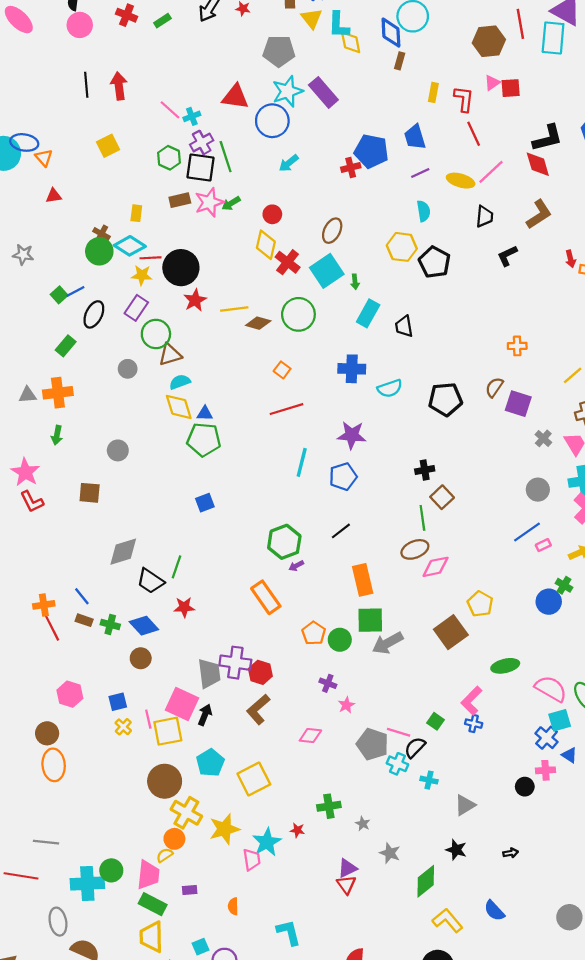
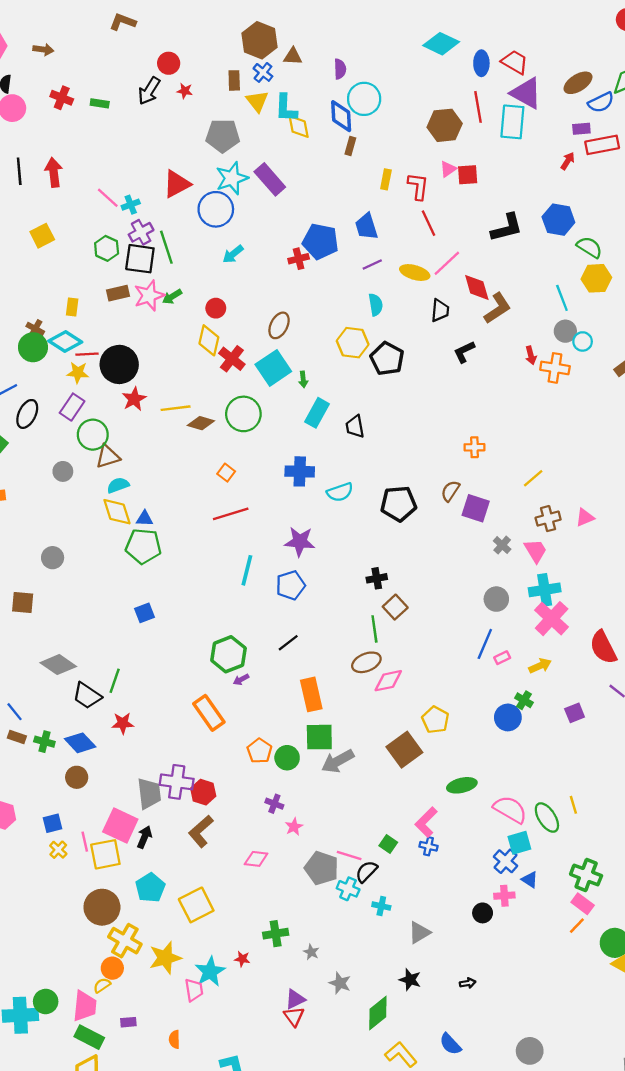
green rectangle: (162, 21) -> (100, 103), turned 42
red triangle: (235, 97) -> (177, 184), turned -36
red diamond: (538, 164) -> (477, 287), moved
blue line: (527, 532) -> (485, 644), turned -32
gray diamond: (123, 552) -> (58, 665), turned 52

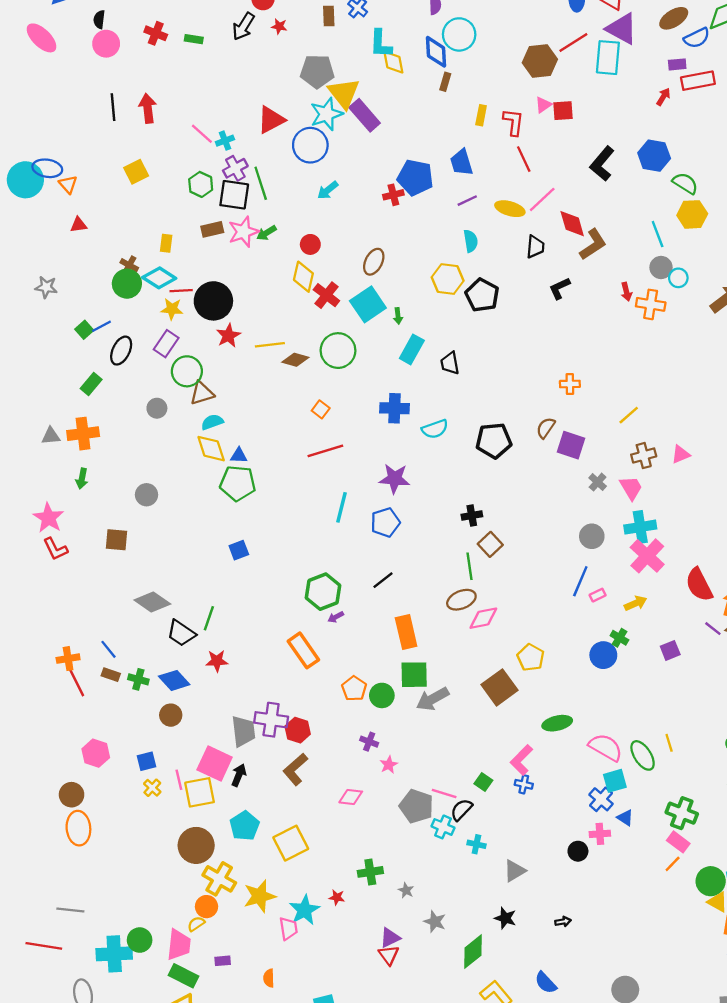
yellow triangle: (257, 101) -> (344, 93), moved, size x1.4
red line: (478, 107) -> (573, 43), turned 68
black L-shape: (507, 228) -> (602, 164), turned 144

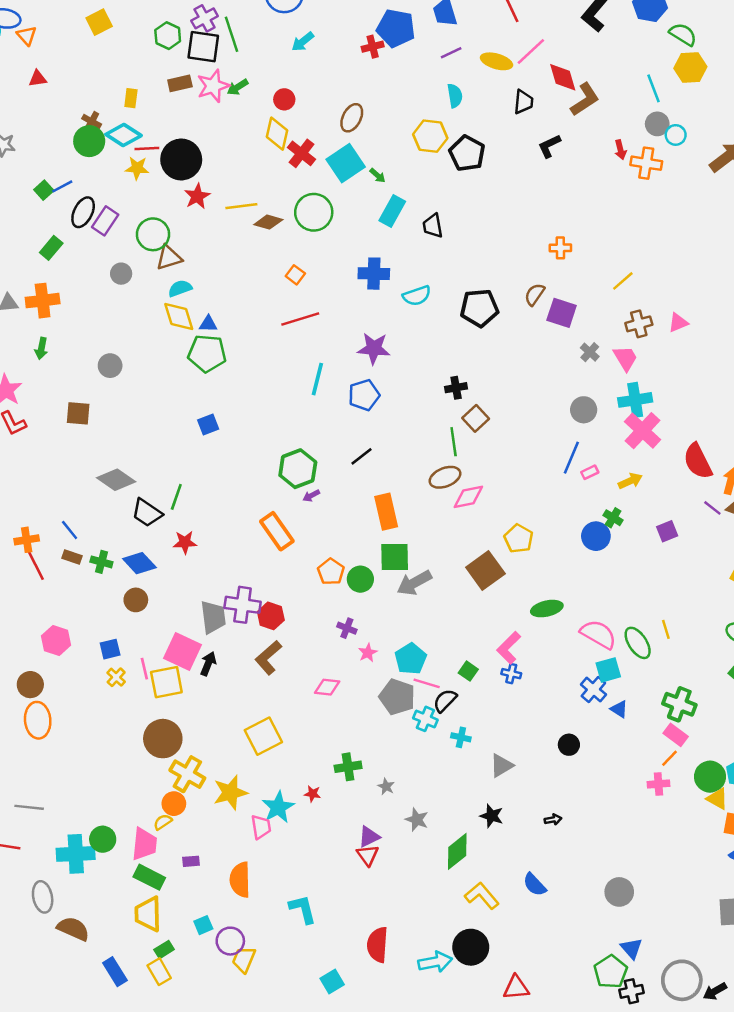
green arrow: (398, 316) -> (378, 175), turned -42
purple rectangle: (166, 344) -> (105, 221), moved
cyan pentagon: (245, 826) -> (411, 659), moved
pink cross: (600, 834) -> (658, 784), moved
orange semicircle: (269, 978) -> (240, 880), size x1.8

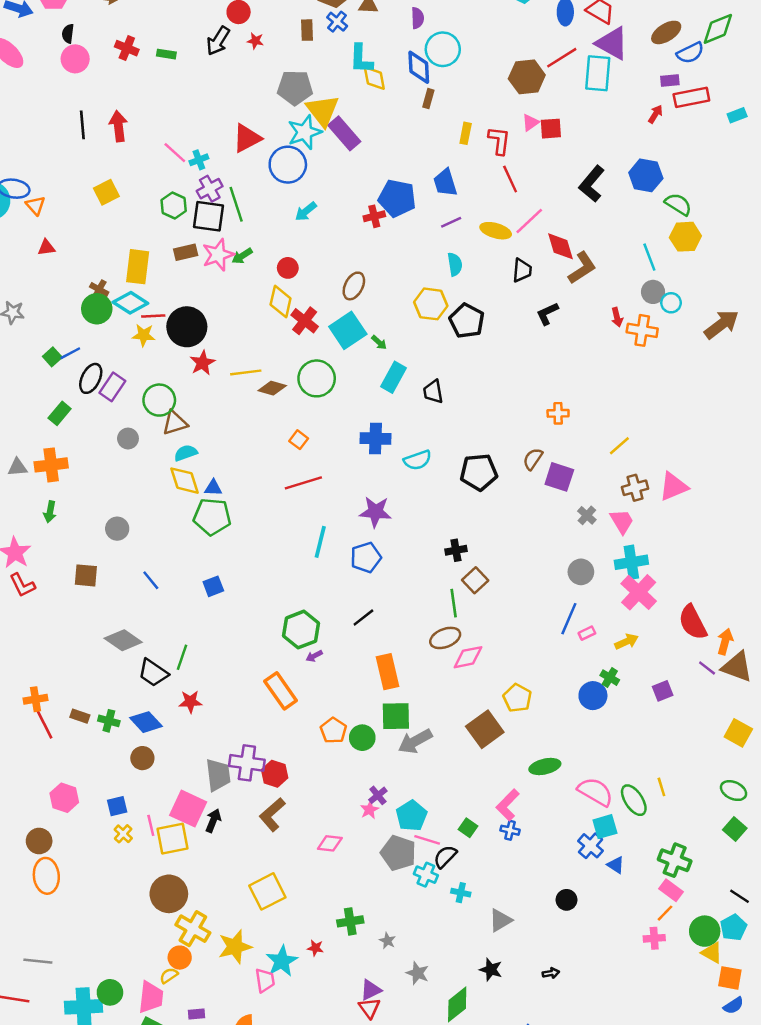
yellow rectangle: (131, 98) -> (138, 267), size x1.8
pink triangle: (678, 323) -> (673, 487), size x1.5
blue line: (70, 530) -> (151, 580), moved
purple cross: (347, 628) -> (378, 795), moved, turned 30

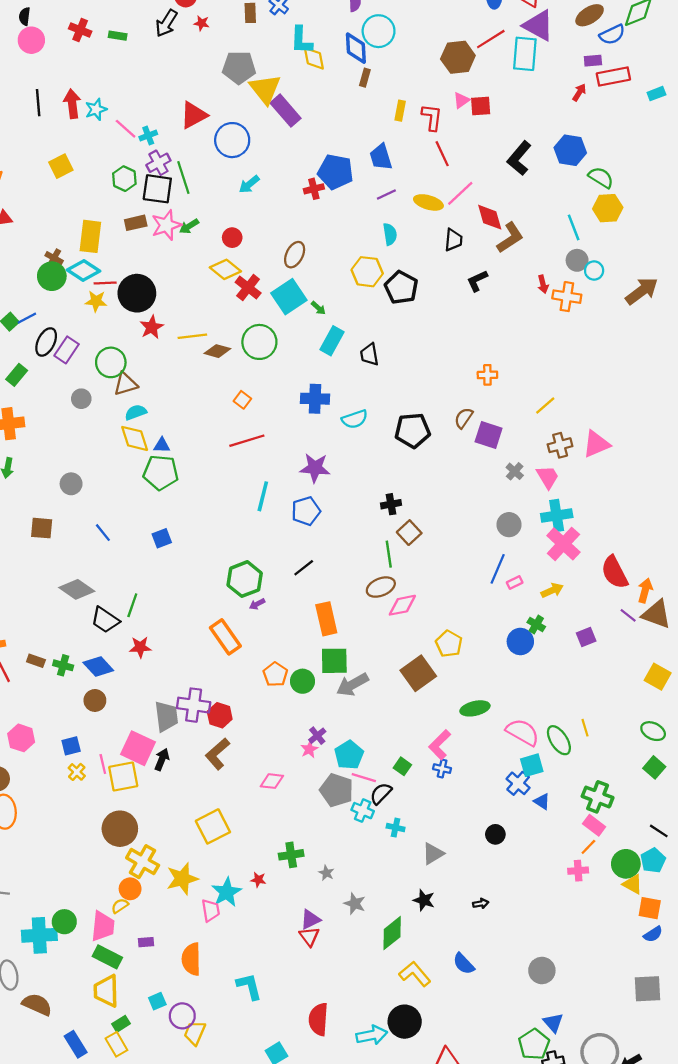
cyan star: (305, 132) -> (96, 109), moved, size x0.7
yellow diamond: (281, 302) -> (225, 269), turned -64

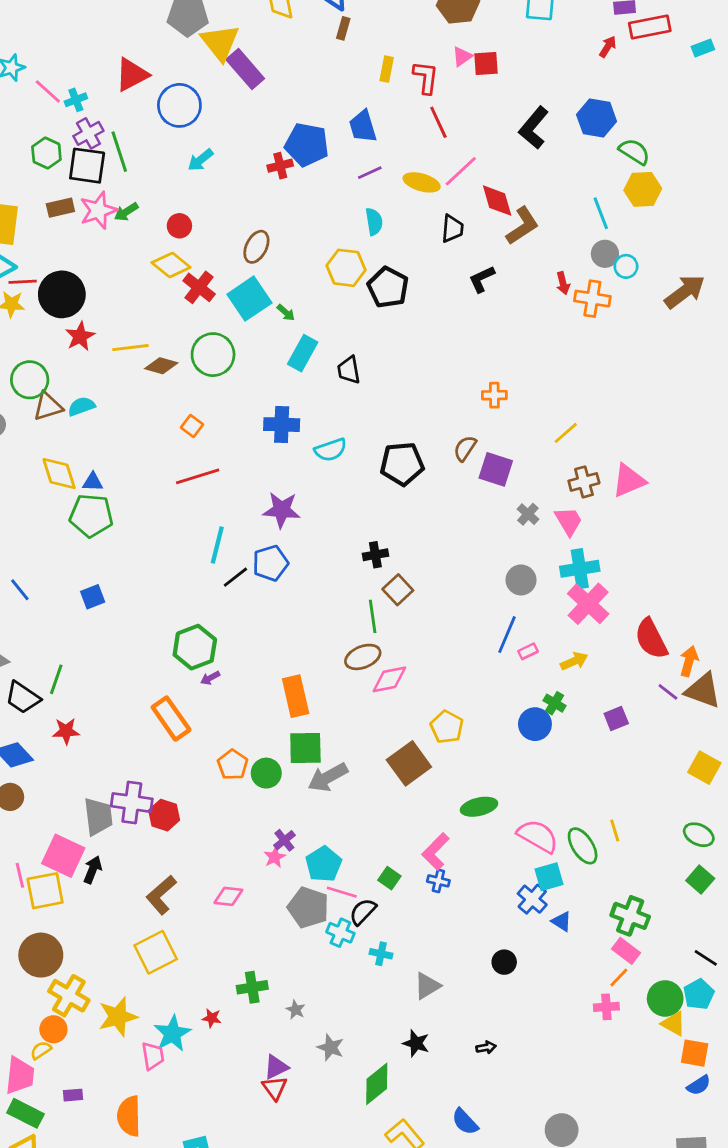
cyan semicircle: (136, 412) -> (81, 406), moved
black line: (304, 568) -> (235, 577), moved
brown L-shape: (217, 754) -> (161, 895), moved

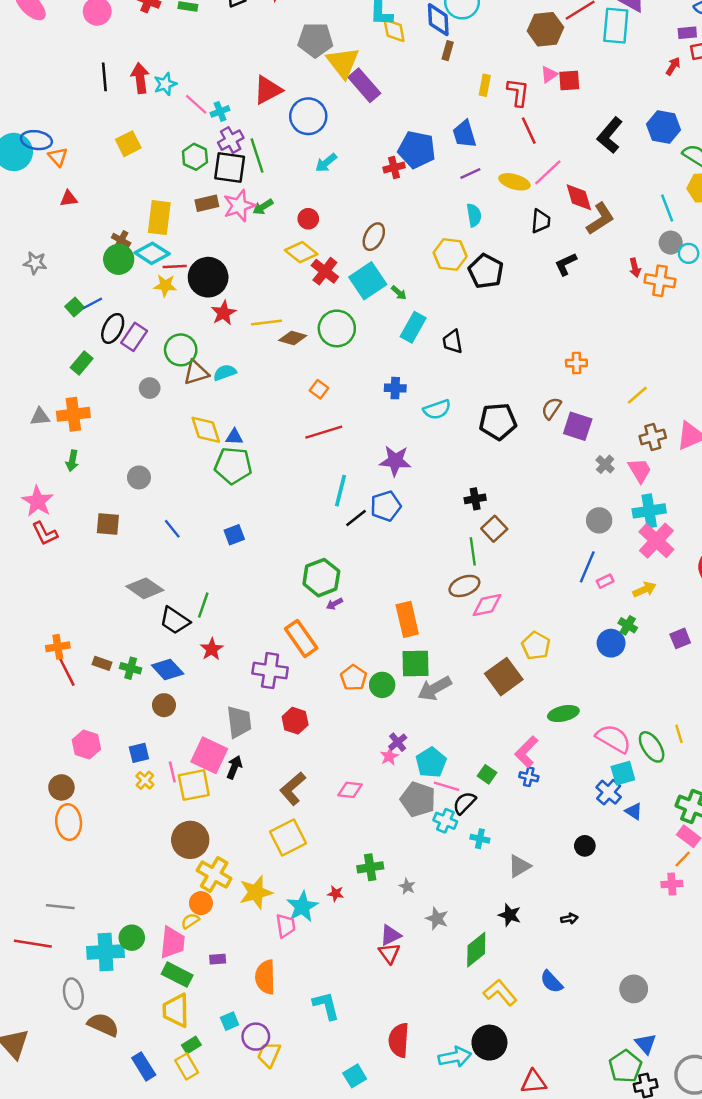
blue cross: (282, 425) -> (395, 388), size x0.7
red star: (66, 731) -> (212, 649), turned -30
purple cross: (132, 803) -> (270, 671), moved

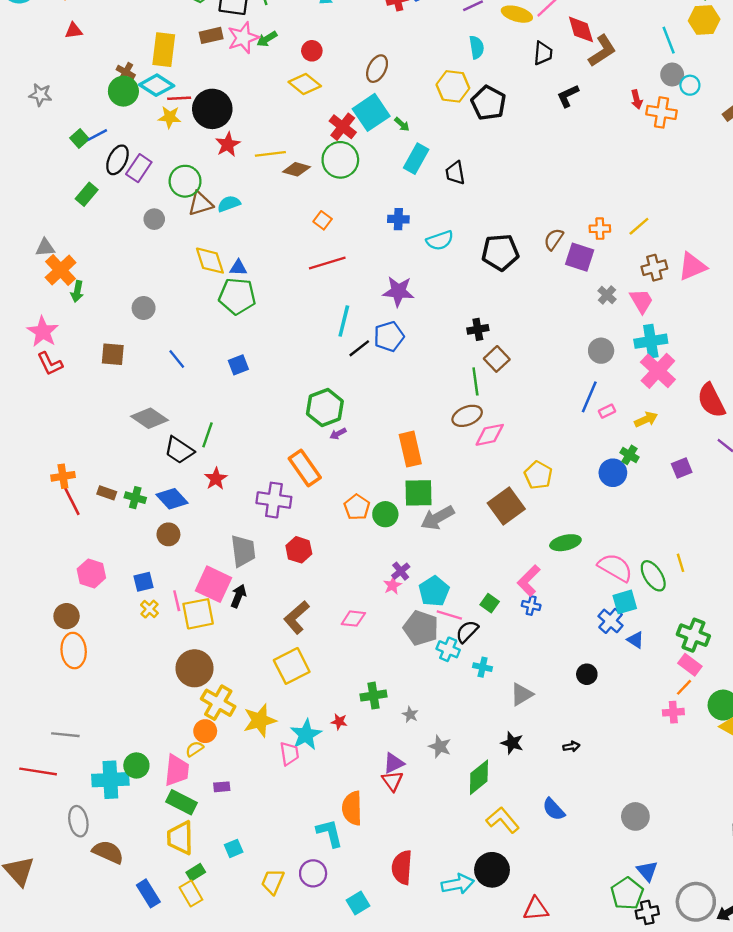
red cross: (325, 271) -> (343, 127), moved
orange cross: (576, 363) -> (600, 229), moved
orange cross: (73, 414) -> (61, 270), moved, turned -36
orange semicircle: (265, 977) -> (352, 808), moved
purple circle: (256, 1037) -> (313, 873), moved

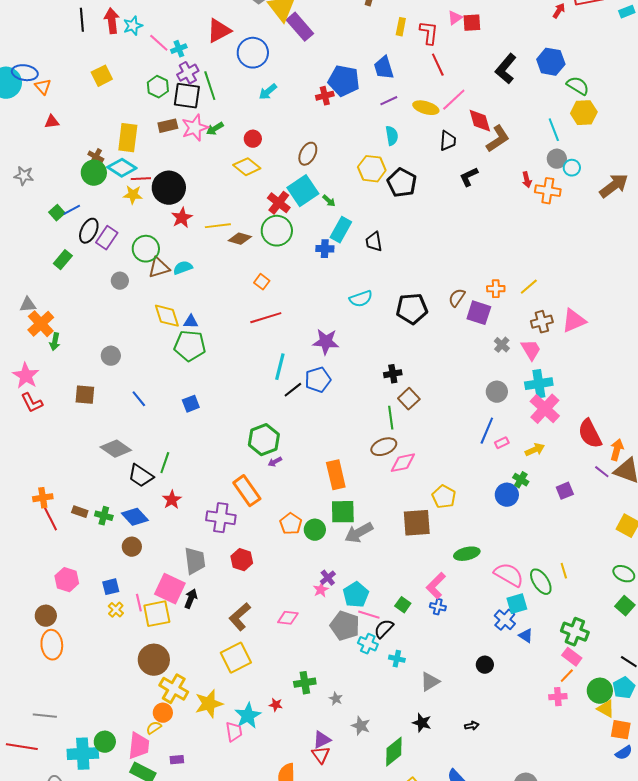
blue cross: (398, 219) -> (325, 249), moved
brown square: (506, 506) -> (417, 523), turned 32

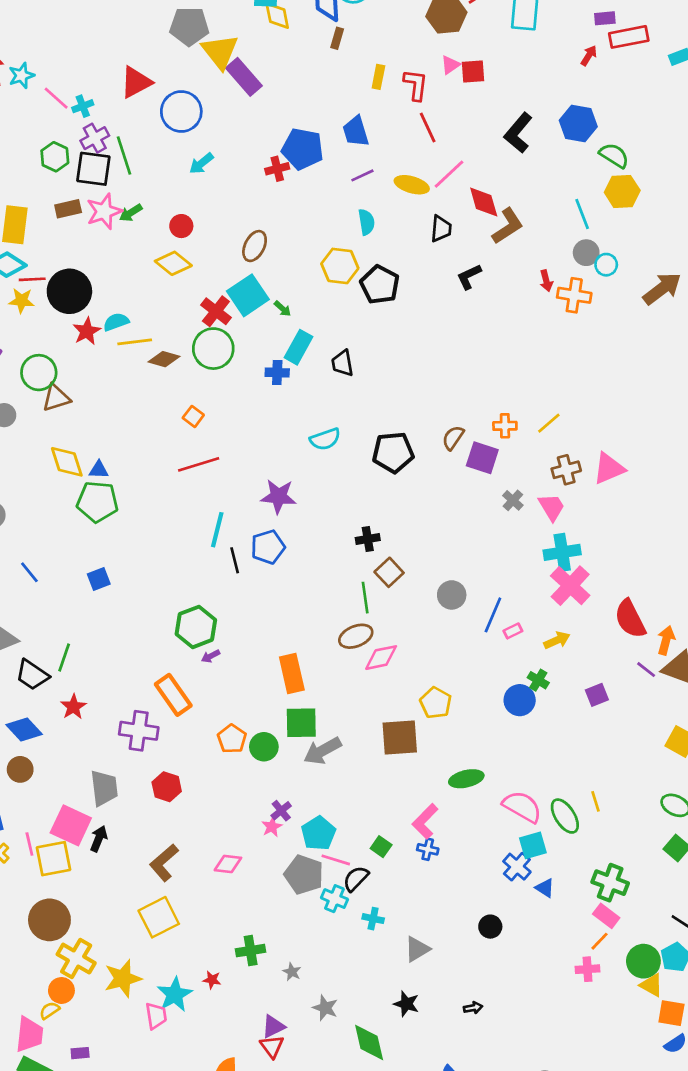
cyan semicircle: (183, 268) -> (116, 322), moved
black line: (293, 390) -> (235, 560), turned -66
gray circle: (497, 392) -> (452, 595), moved
green diamond: (394, 752) -> (369, 1042), turned -64

